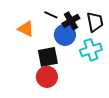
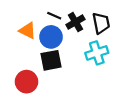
blue circle: (65, 35) -> (51, 37), moved
red circle: (47, 77) -> (27, 82), moved

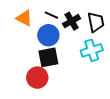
orange triangle: (28, 31) -> (24, 18), moved
red circle: (27, 82) -> (37, 78), moved

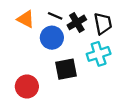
black square: (48, 57) -> (66, 69), moved
red circle: (37, 78) -> (27, 86), moved

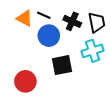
black line: (55, 16) -> (44, 15), moved
black cross: (77, 22) -> (72, 21), turned -36

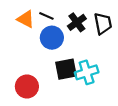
black cross: (72, 21) -> (77, 22), turned 30
cyan cross: (93, 51) -> (87, 72), moved

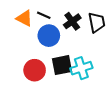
red circle: (27, 86) -> (35, 70), moved

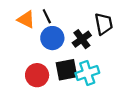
black line: (44, 15) -> (47, 16), turned 40
black cross: (72, 21) -> (82, 39), moved

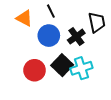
black line: (47, 16) -> (51, 11), moved
black square: (67, 70) -> (62, 65), turned -35

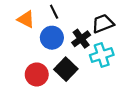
black trapezoid: (97, 22) -> (103, 24), turned -100
cyan cross: (81, 68) -> (102, 55), moved

